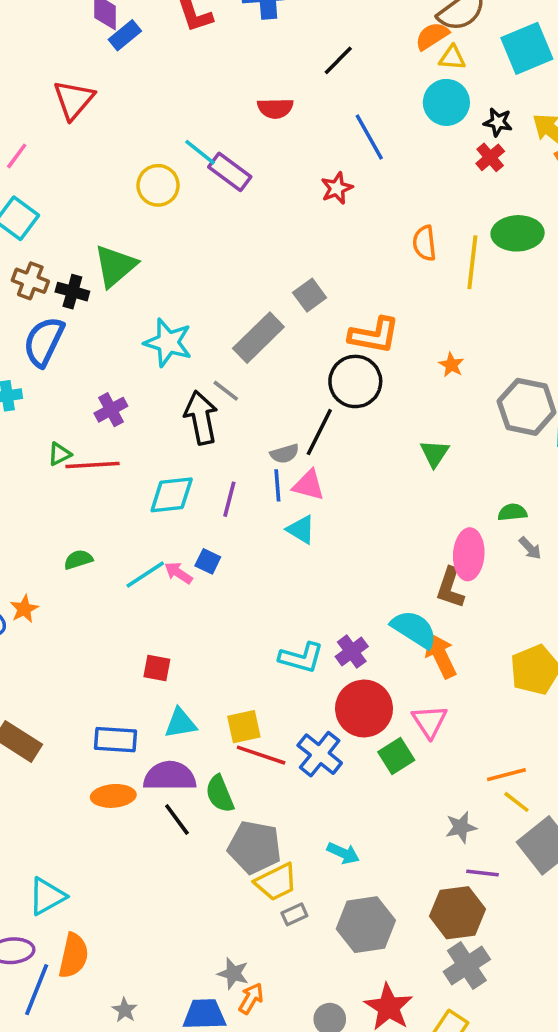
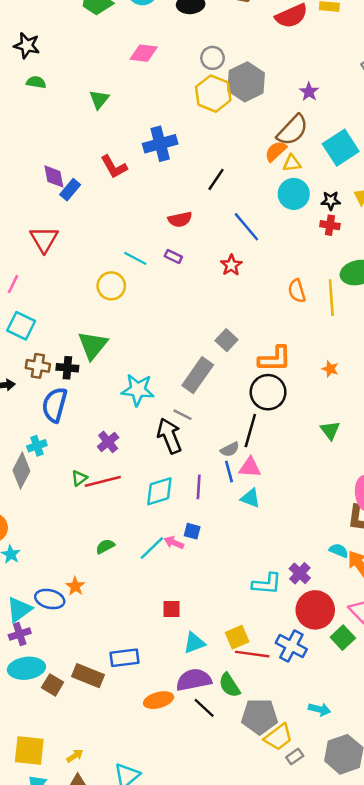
red cross: (490, 157) -> (330, 225), turned -30
purple rectangle: (230, 172) -> (173, 256), moved, size x0.6
cyan semicircle: (414, 629) -> (339, 550), size x0.6
blue rectangle: (115, 740) -> (125, 658), moved

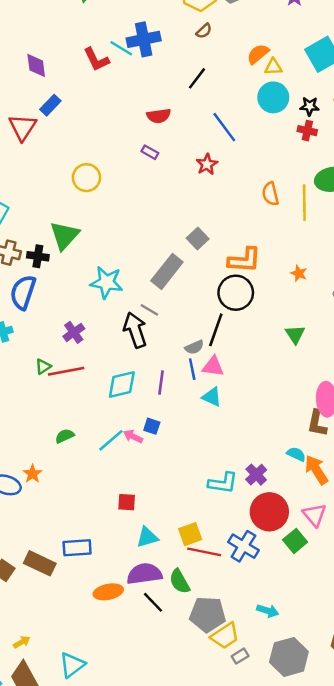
brown semicircle: (292, 130) -> (204, 31), moved, size x0.5
blue rectangle: (70, 190) -> (50, 105), moved
cyan line: (135, 258) -> (121, 48), moved

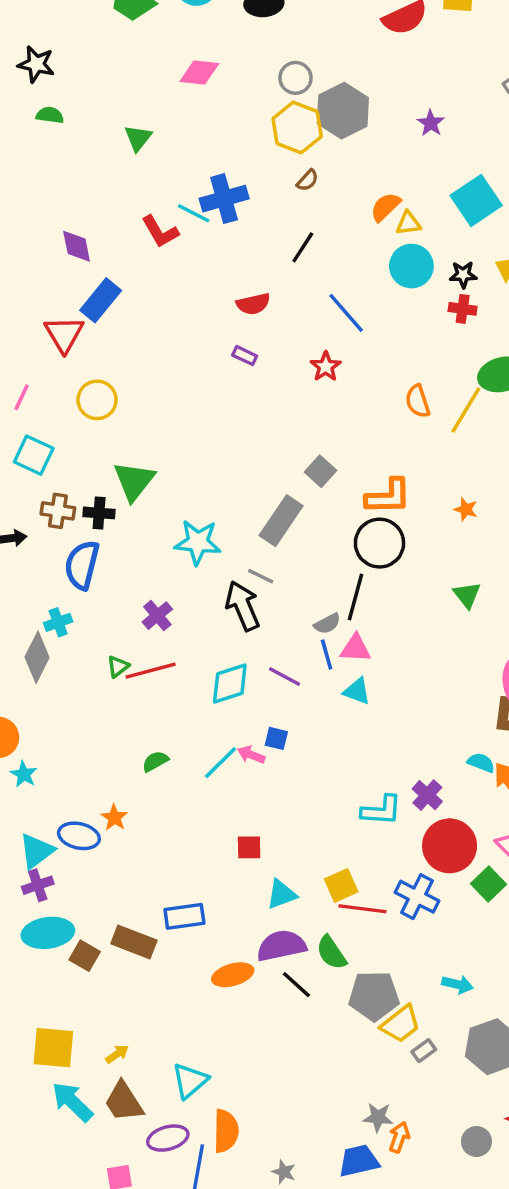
blue rectangle: (50, 105) -> (101, 300), size x1.4
yellow circle: (86, 178) -> (97, 400), moved
yellow line: (304, 203) -> (466, 410), turned 36
purple line: (161, 383) -> (284, 676), turned -65

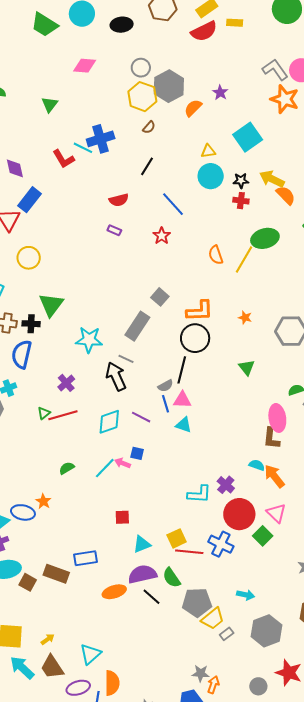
orange semicircle: (385, 207) -> (193, 108), moved

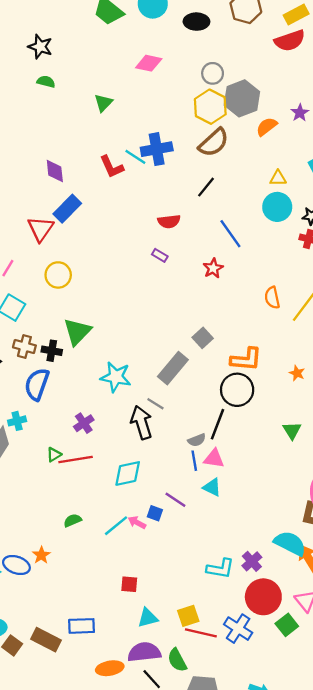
brown semicircle: (149, 127) -> (214, 143), size x2.0
purple line: (141, 417) -> (175, 500), moved
cyan semicircle: (257, 465) -> (290, 543), size x1.8

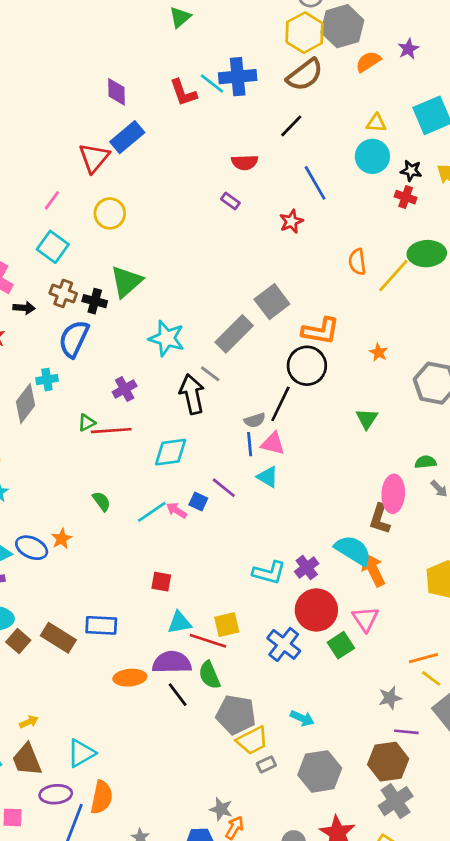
gray square: (203, 338) -> (272, 302), size x1.4
green semicircle: (73, 520) -> (102, 501), turned 72
red line: (201, 633) -> (208, 641), moved

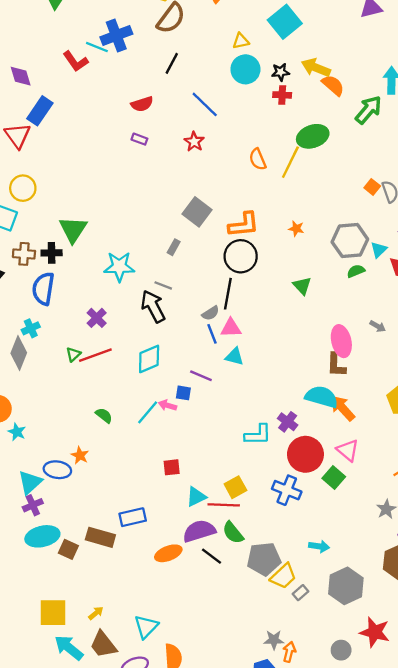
yellow circle: (110, 213) -> (23, 188), moved
gray rectangle: (234, 334) -> (174, 247), size x0.5
green semicircle: (425, 462) -> (356, 271), moved

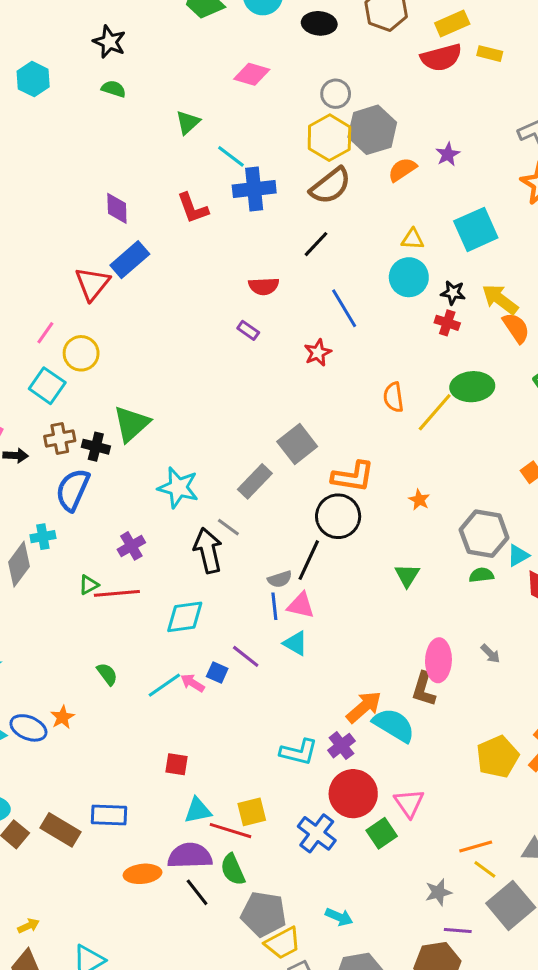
cyan line: (97, 47) -> (231, 156), moved
gray rectangle: (174, 247) -> (255, 481), size x1.6
brown cross: (24, 254) -> (60, 438), turned -30
orange arrow: (343, 408) -> (364, 707), moved, turned 76

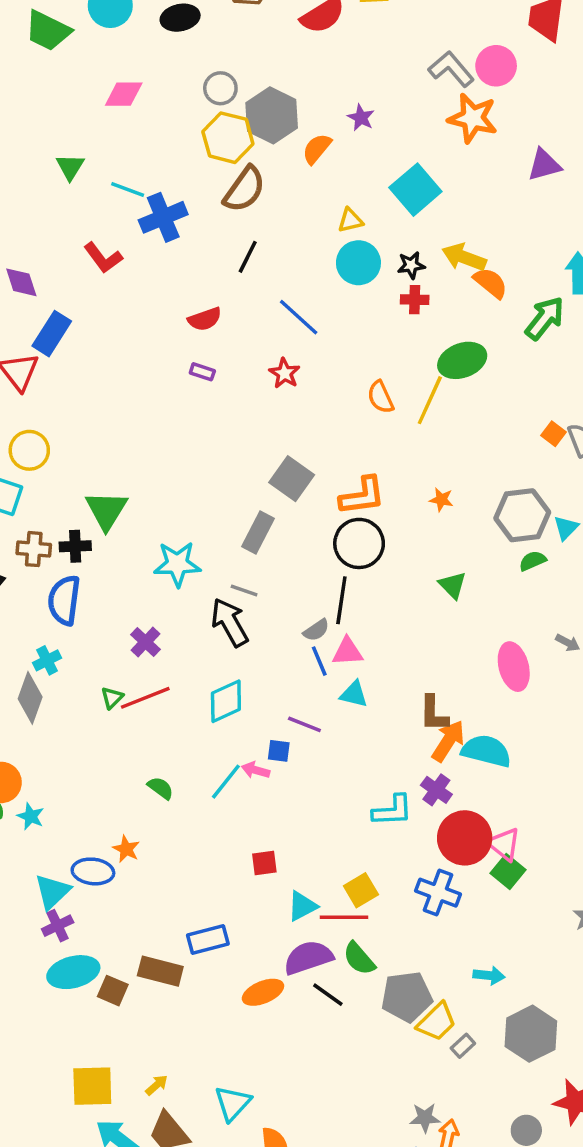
brown cross: (60, 438) -> (34, 549), turned 32
brown L-shape: (424, 689) -> (434, 714), moved
pink triangle: (409, 803) -> (504, 844), moved

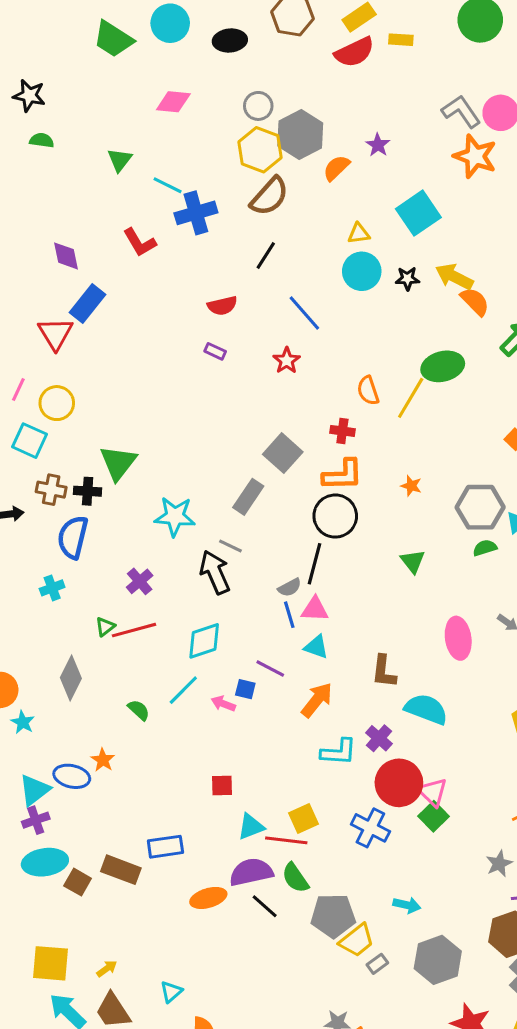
red cross: (415, 300) -> (342, 431), moved
gray diamond: (30, 698) -> (71, 678), moved
orange arrow: (448, 741) -> (317, 700), moved
cyan line: (226, 782) -> (183, 690), moved
cyan triangle: (233, 1103) -> (171, 992), size x0.7

